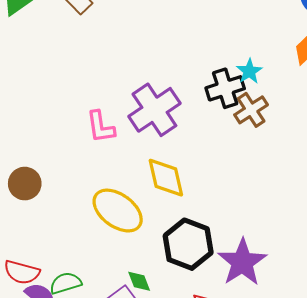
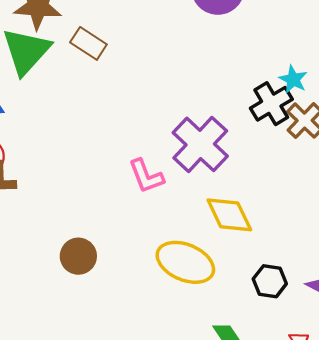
black hexagon: (188, 244) -> (270, 281), size x0.6

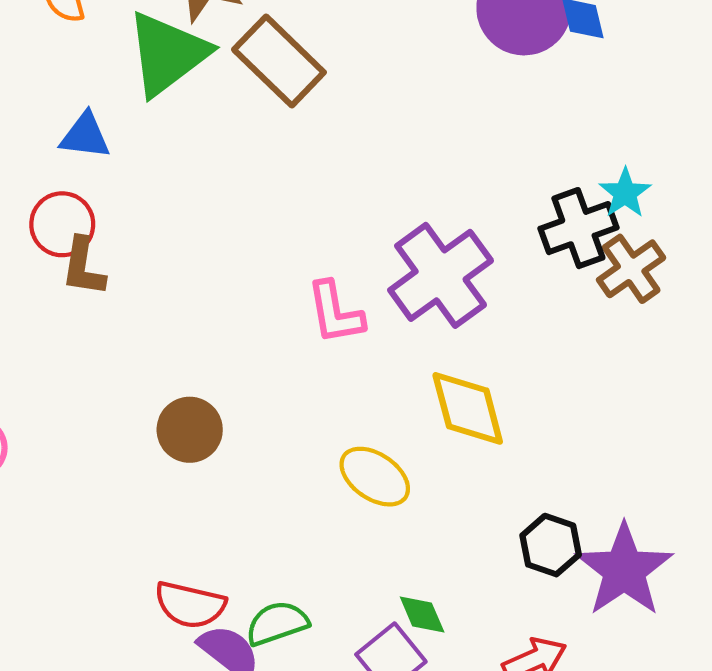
brown rectangle: (88, 43) -> (279, 61), size x1.4
yellow ellipse: (185, 262) -> (375, 477), size x0.7
black hexagon: (270, 281) -> (551, 545), moved

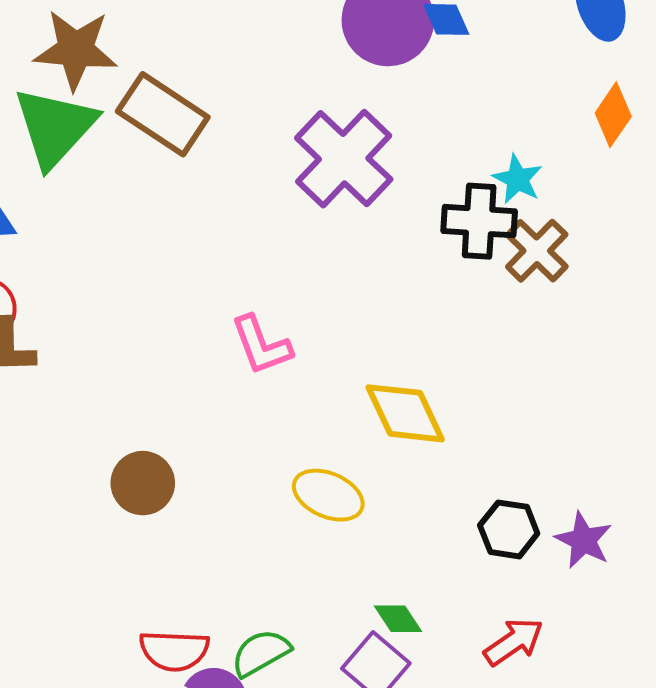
black cross: (578, 228) -> (479, 221), turned 34
purple cross: (441, 275) -> (344, 159), moved
purple star: (624, 570) -> (584, 540), size x0.6

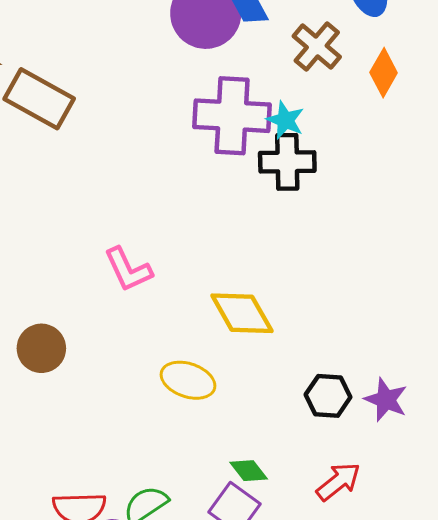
purple cross: (344, 159) -> (232, 116), moved, turned -36
cyan star: (518, 179) -> (285, 120), moved
brown cross: (537, 251) -> (317, 47), moved
brown circle: (143, 483) -> (41, 348), moved

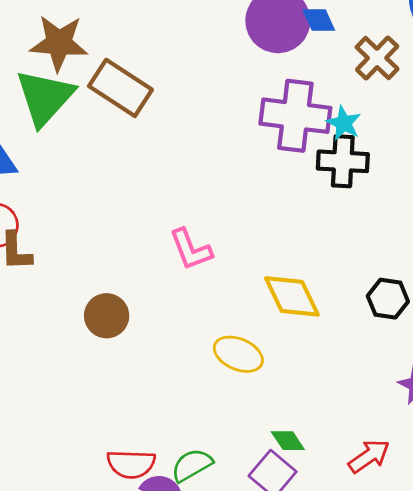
black hexagon: (328, 396) -> (388, 299), moved

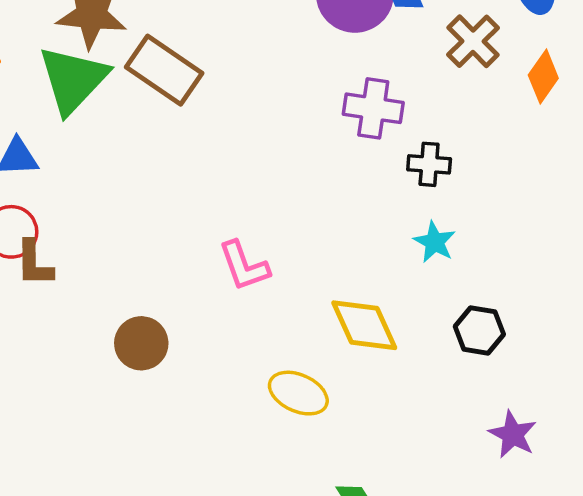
purple cross: (295, 116) -> (373, 108), size x0.7
cyan star: (344, 123) -> (435, 242), moved
black cross: (343, 161) -> (429, 164), size x0.7

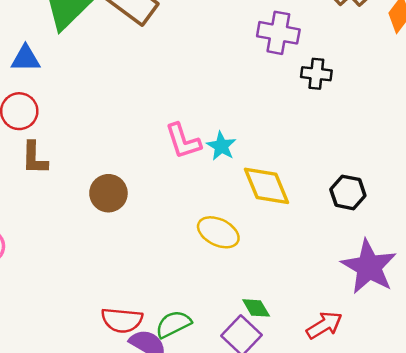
cyan star: (435, 242) -> (221, 146), moved
brown L-shape: (34, 263) -> (34, 158), moved
purple star: (513, 434) -> (369, 267), size x1.6

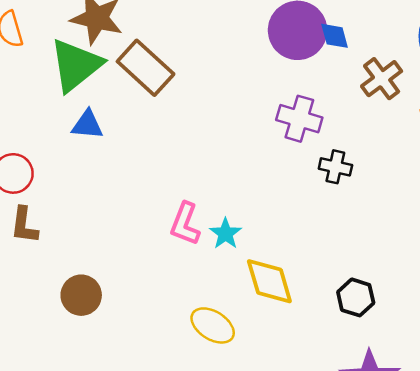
blue triangle: (26, 59) -> (87, 125), moved
pink L-shape: (183, 141) -> (185, 224), turned 33
brown circle: (108, 193) -> (81, 295), moved

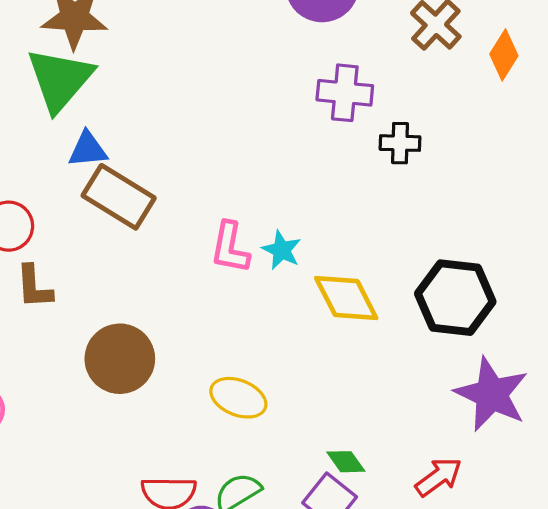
brown rectangle: (146, 68) -> (119, 197), moved
brown circle: (81, 295) -> (120, 359), size x1.4
black hexagon: (356, 297) -> (455, 298), size x1.6
yellow ellipse: (213, 325) -> (238, 398), moved

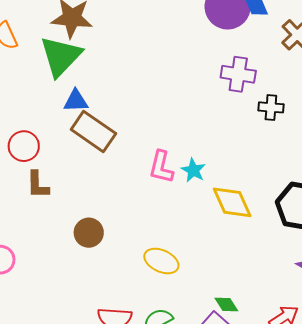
brown circle: (120, 359) -> (89, 233), size x0.7

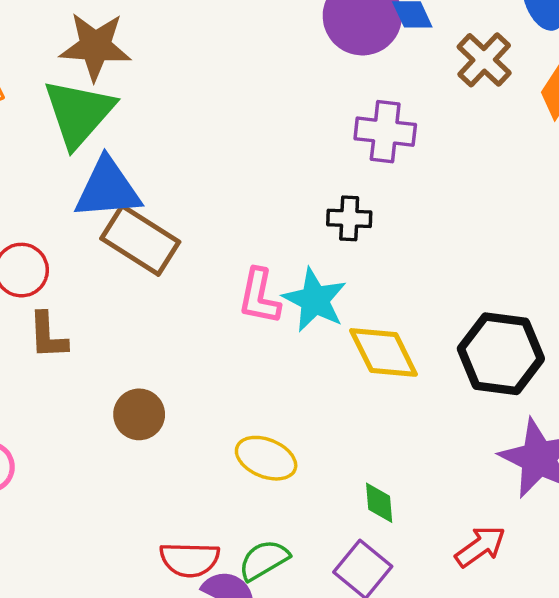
blue triangle: (76, 101) -> (108, 189), size x1.6
black cross: (271, 107) -> (349, 218), moved
cyan star: (193, 170) -> (315, 300), size x1.5
green diamond: (226, 305) -> (379, 503), moved, turned 30

